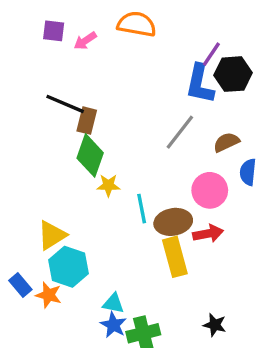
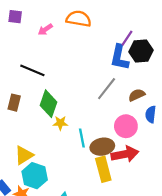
purple square: (54, 31) -> (15, 17), moved
brown rectangle: (87, 121) -> (14, 103), moved
red arrow: (208, 234) -> (125, 154), size x1.4

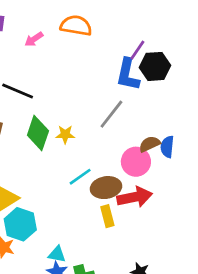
brown semicircle: (137, 95) -> (150, 144), moved
yellow star: (60, 123) -> (65, 134), moved
cyan line: (82, 138) -> (80, 177), turned 66
yellow rectangle: (103, 169) -> (107, 216), size x0.7

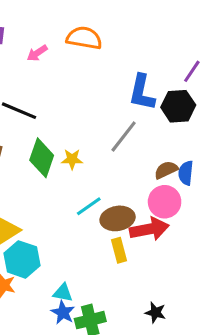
purple line: (137, 50) -> (192, 71), moved
black hexagon: (155, 66) -> (178, 106), moved
pink circle: (136, 162) -> (165, 202), moved

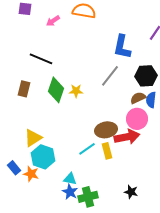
black hexagon: (178, 106) -> (146, 76), moved
cyan line: (89, 206) -> (87, 149), moved

